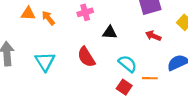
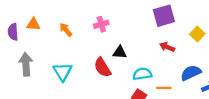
orange triangle: (28, 13) -> (33, 24), moved
black triangle: (110, 32) -> (120, 52), moved
cyan semicircle: (128, 64) -> (142, 74), turned -48

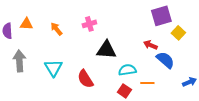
purple square: (164, 16) -> (161, 16), moved
black triangle: (120, 52) -> (106, 50), size x1.5
red semicircle: (102, 67) -> (85, 79), moved
blue semicircle: (191, 73) -> (165, 60), moved, turned 66

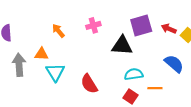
purple square: (161, 16) -> (141, 25), moved
orange triangle: (26, 24) -> (41, 54), moved
red arrow: (150, 45) -> (169, 29), moved
black triangle: (106, 50) -> (122, 46), moved

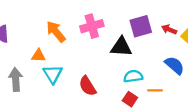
pink cross: (93, 25) -> (92, 26), size x1.5
orange arrow: (58, 31) -> (56, 32), size x1.5
gray arrow: (19, 65) -> (16, 80), moved

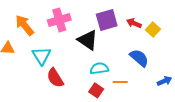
black triangle: (121, 47) -> (88, 40), turned 30
cyan triangle: (53, 74) -> (41, 56), moved

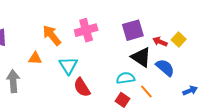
red arrow: (134, 23) -> (160, 42), moved
black triangle: (88, 40) -> (141, 57), moved
orange line: (120, 82) -> (146, 92), turned 48

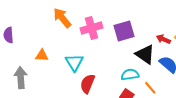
purple square: (133, 30) -> (124, 31), moved
orange arrow: (52, 35) -> (62, 18), moved
red semicircle: (82, 87) -> (87, 84), turned 54

